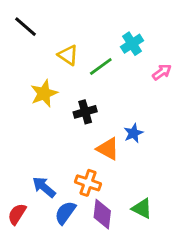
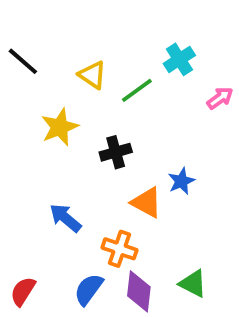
black line: (26, 27) -> (23, 61), moved
blue arrow: (44, 187) -> (65, 218), moved

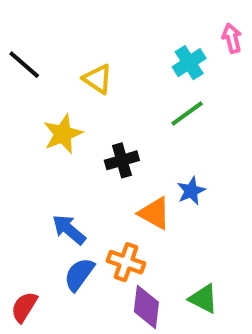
green line: (137, 90) -> (187, 114), moved
pink arrow: (220, 98) -> (232, 38), moved, turned -68
blue semicircle: (89, 289) -> (79, 274), moved

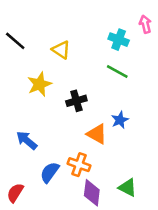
cyan cross: (189, 63) -> (119, 40), turned -36
green line: (187, 114) -> (117, 71), turned 65
blue arrow: (69, 230) -> (27, 140), moved

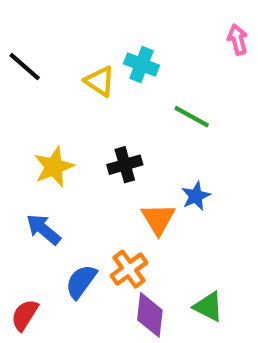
cyan cross: (119, 40) -> (142, 64), moved
yellow star: (39, 84) -> (54, 167), moved
orange triangle: (97, 134) -> (158, 219), turned 30
orange cross: (79, 165) -> (129, 269), turned 35

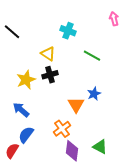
yellow triangle: (100, 81) -> (48, 54), moved
black cross: (125, 165) -> (50, 75), moved
blue semicircle: (81, 282) -> (26, 135), moved

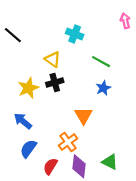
blue star: (94, 94) -> (103, 88), moved
red semicircle: (12, 151) -> (50, 166), moved

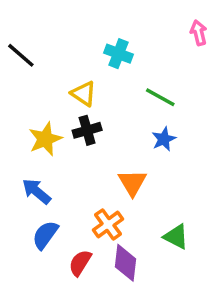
green triangle: (110, 162) -> (176, 237), moved

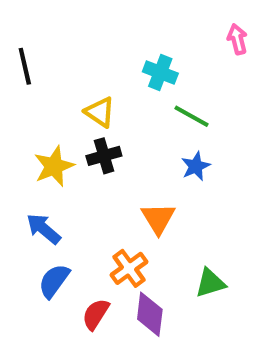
cyan cross: (118, 54) -> (160, 72), moved
black line: (21, 55) -> (25, 66), turned 36
green triangle: (176, 237) -> (210, 283), turned -44

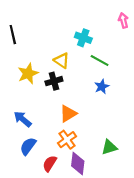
yellow triangle: (100, 112) -> (62, 61), moved
yellow star: (54, 166) -> (28, 74), moved
orange triangle: (158, 218) -> (68, 114), moved, turned 30

